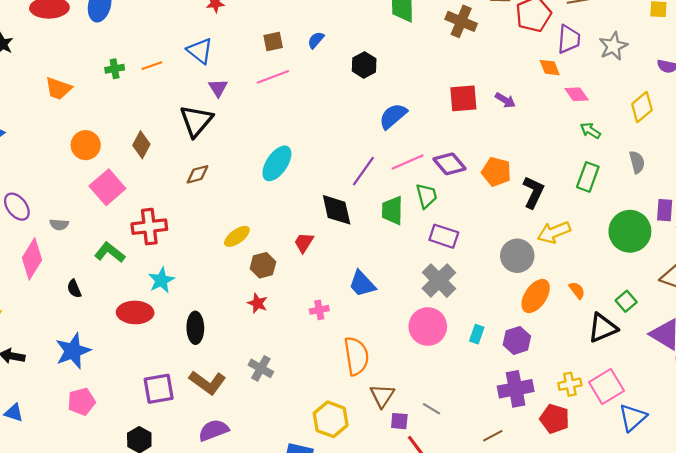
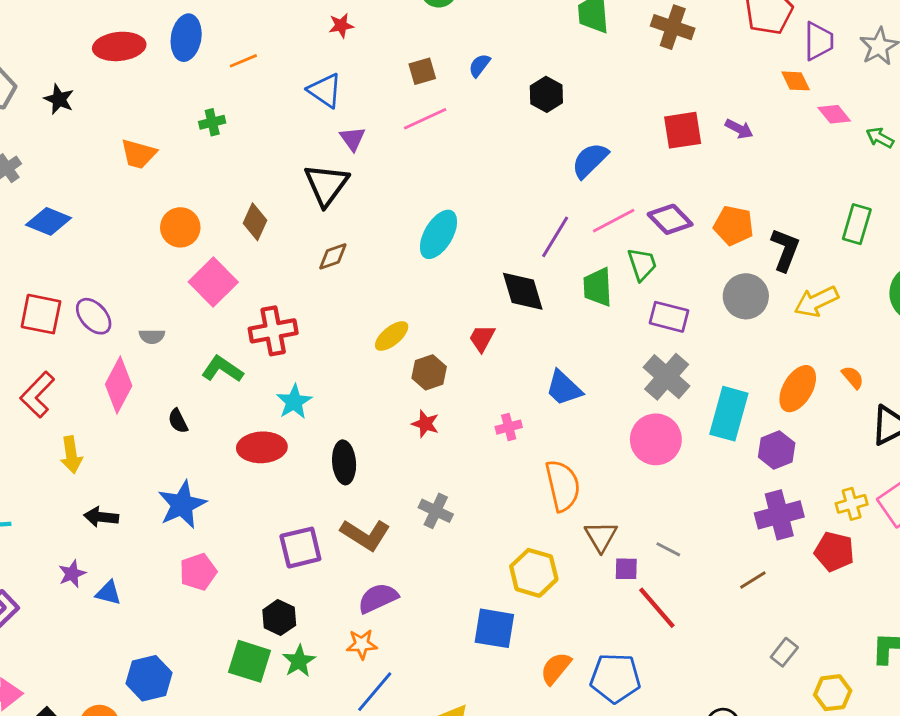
orange line: (152, 66) -> (243, 61), moved
green arrow: (590, 131) -> (880, 138), moved
gray circle: (517, 256) -> (746, 296), moved
cyan rectangle: (477, 334) -> (729, 414), moved, size x2.0

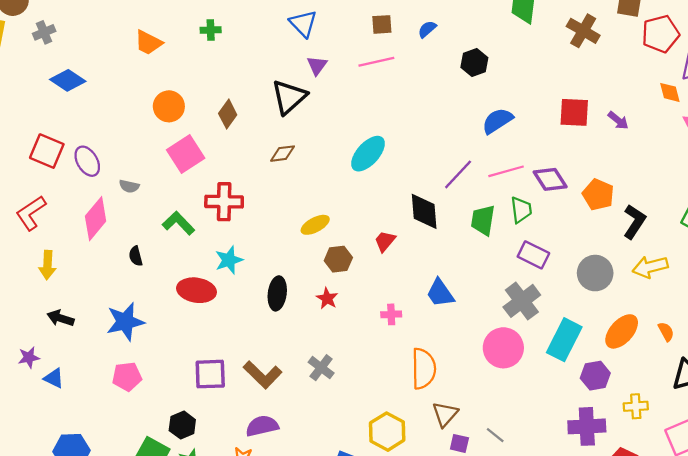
gray circle: (746, 296) -> (595, 273), moved
black ellipse: (344, 462) -> (277, 293), moved
yellow cross: (852, 504) -> (636, 406), moved

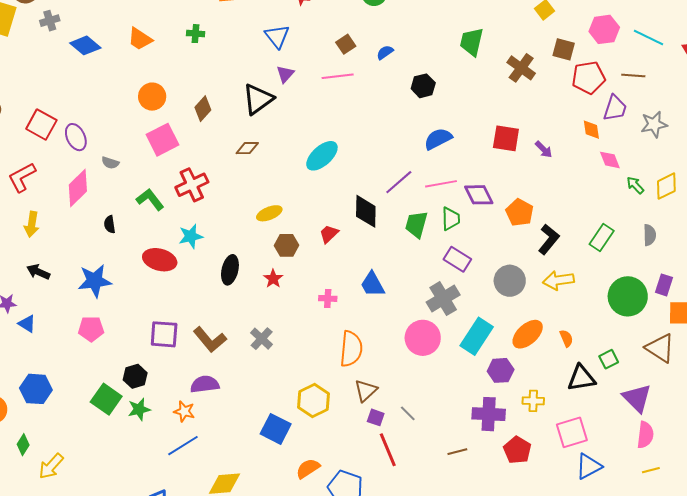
brown square: (382, 24) -> (346, 44), turned -36
blue diamond: (68, 80) -> (85, 45), moved
red cross: (224, 202) -> (192, 185), turned -32

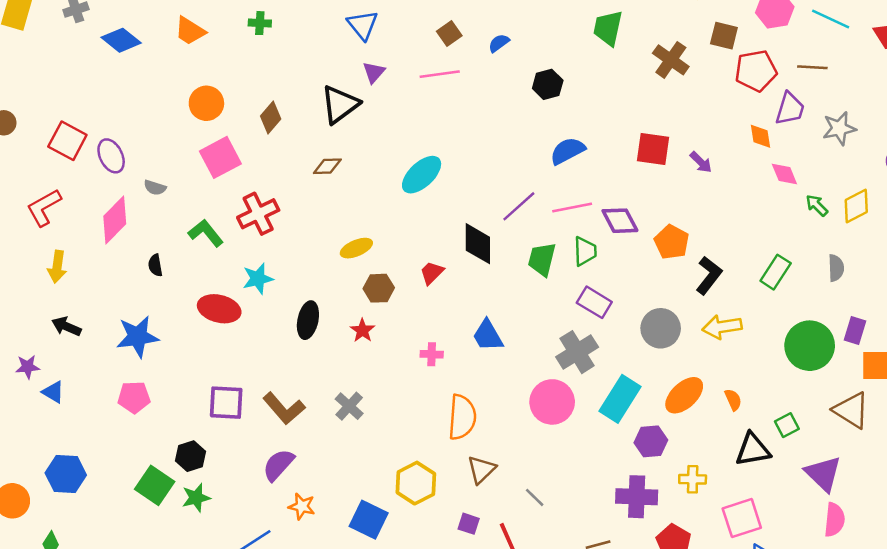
purple semicircle: (205, 384) -> (278, 465), turned -40
orange star: (184, 411) -> (302, 506), moved
purple square: (376, 417) -> (469, 524), moved

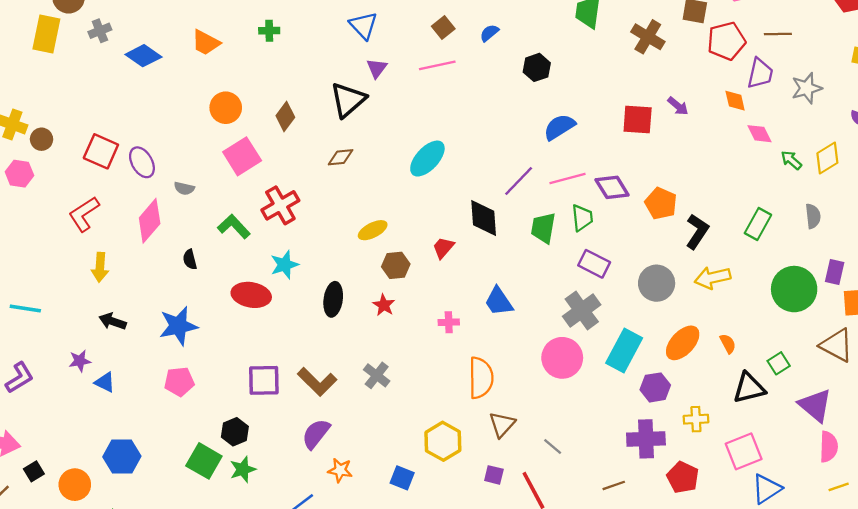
purple arrow: (701, 162) -> (678, 106), moved
blue square: (369, 520) -> (402, 478), size x0.7

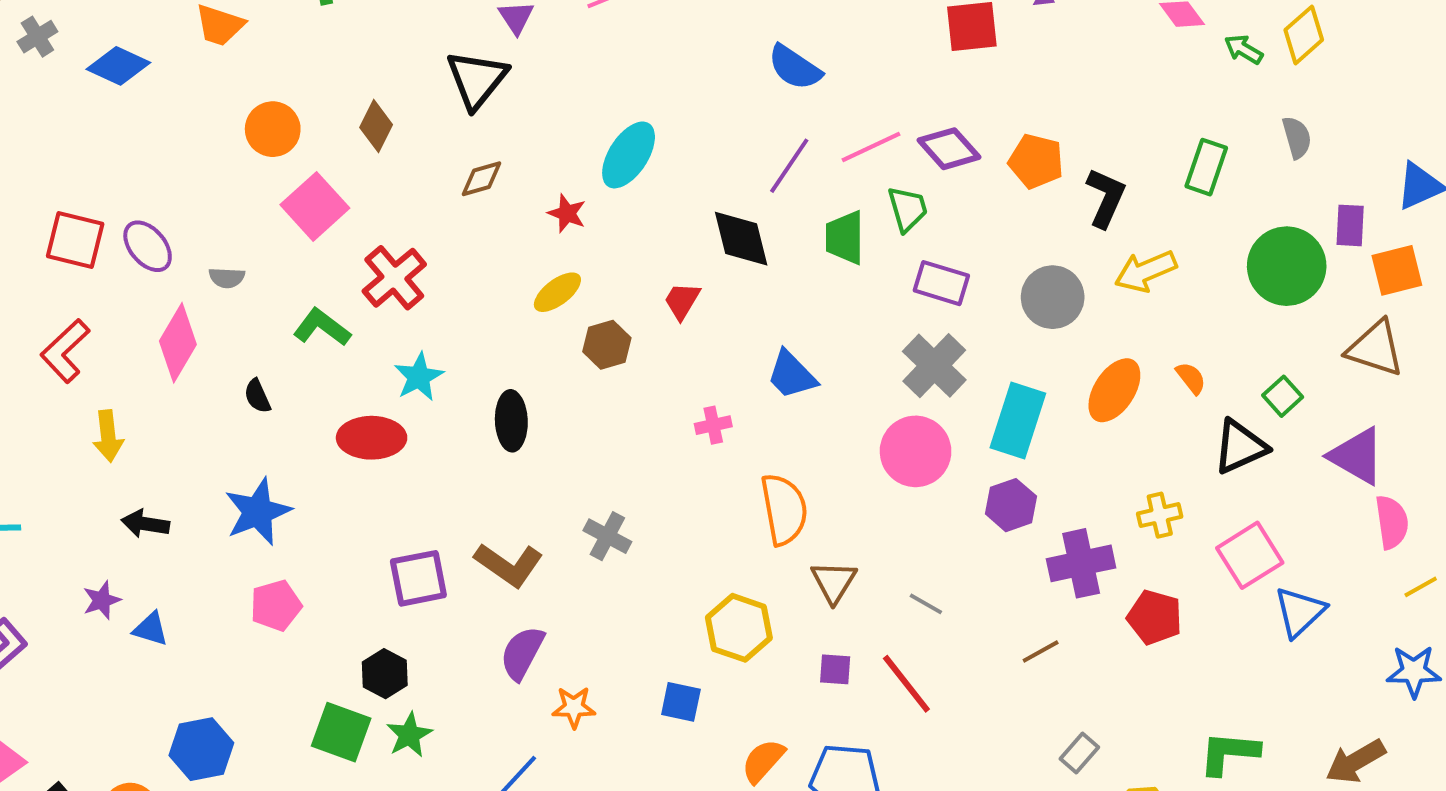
blue semicircle: (559, 127) -> (795, 67), moved, turned -104
red star: (384, 305) -> (567, 213), moved
purple hexagon: (655, 387) -> (1011, 505), moved

